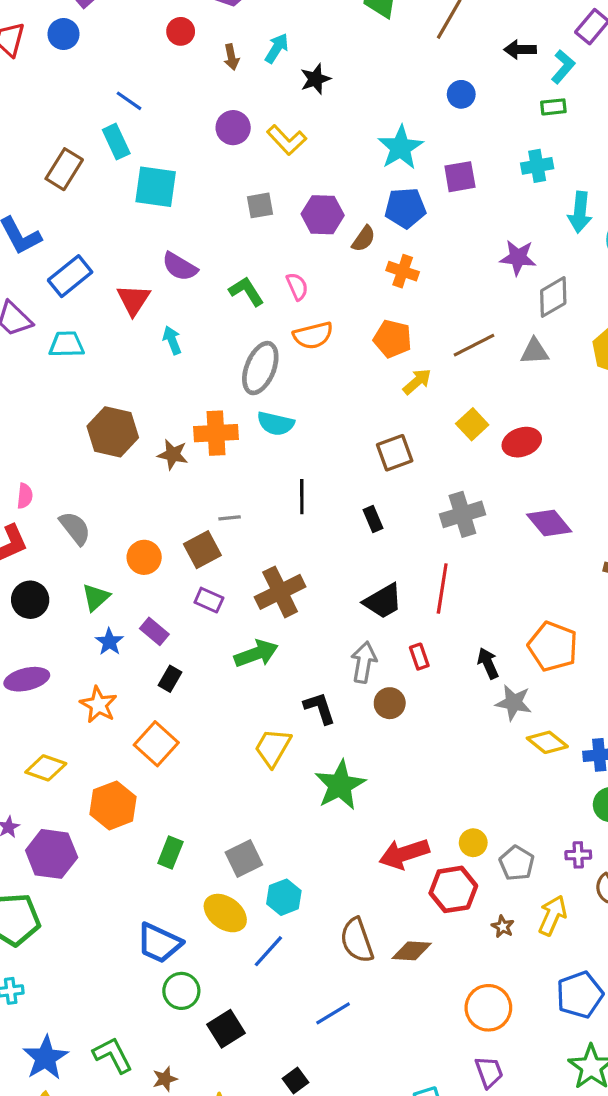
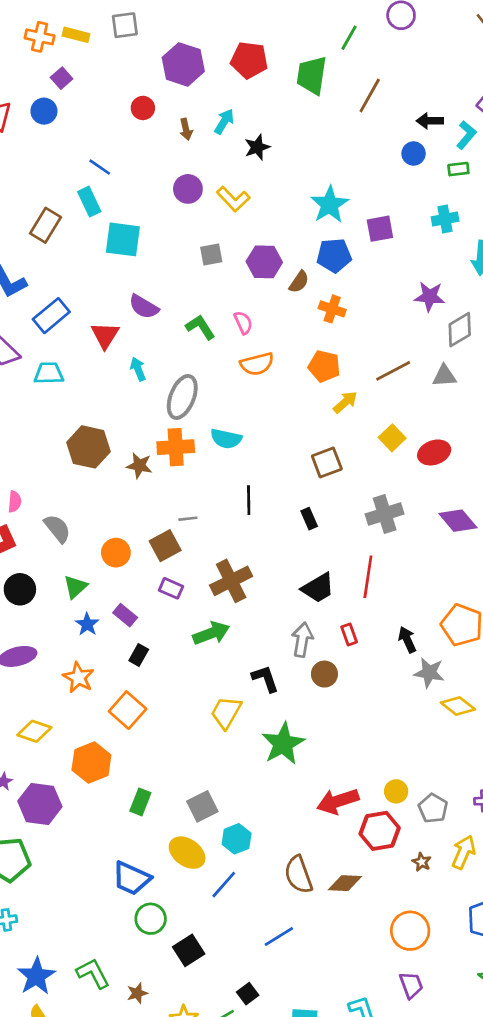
blue circle: (461, 94) -> (414, 153), moved
gray ellipse: (260, 368) -> (182, 397), moved

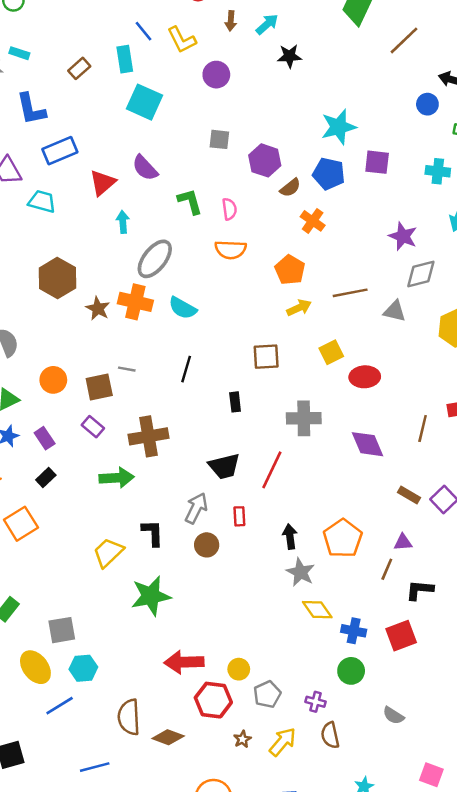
yellow L-shape: (233, 199) -> (182, 40), moved
brown rectangle: (46, 225) -> (79, 68), size x0.7

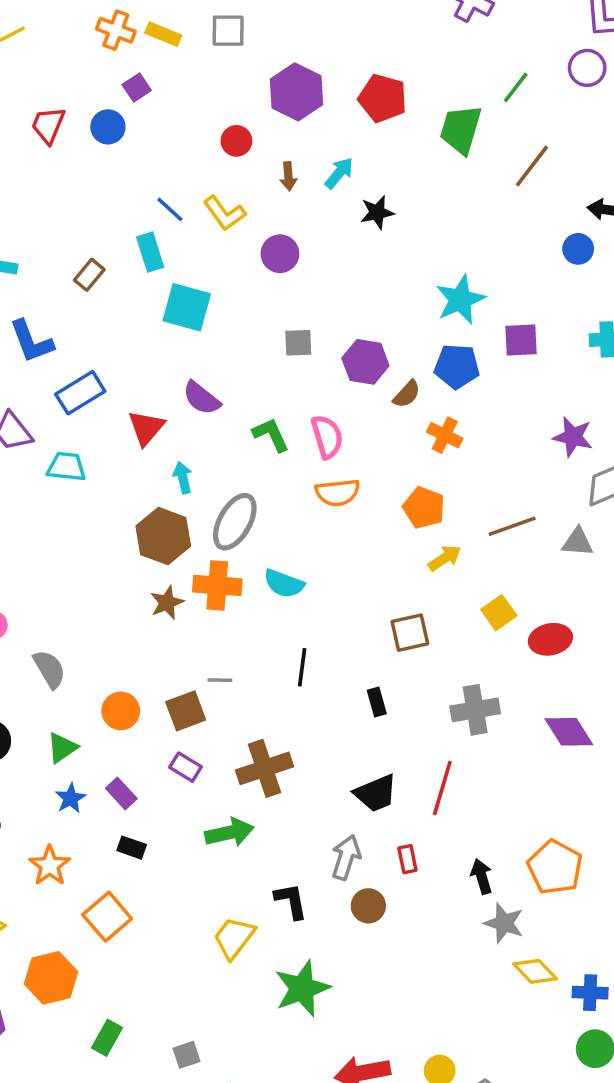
pink semicircle: (229, 209) -> (327, 437), size x1.4
brown hexagon: (57, 278) -> (163, 536), moved
brown star: (98, 308) -> (167, 603), turned 30
black rectangle: (46, 478) -> (132, 848), turned 72
gray square: (62, 630) -> (187, 1055), size x0.7

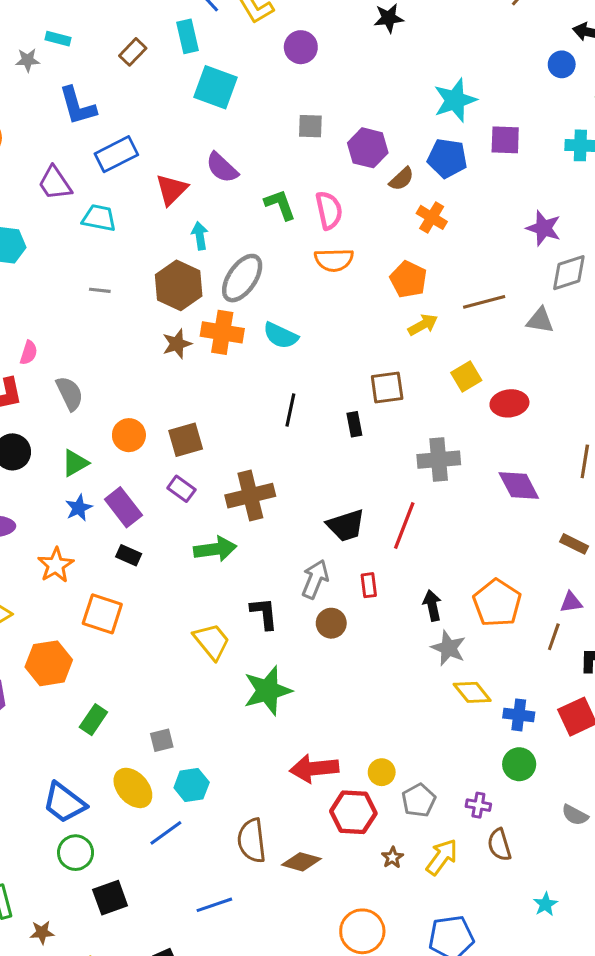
gray line: (220, 680) -> (100, 290), moved
black rectangle: (377, 702) -> (354, 424), moved
purple rectangle: (121, 793) -> (123, 507), size x1.4
orange square: (107, 917) -> (102, 614), turned -36
yellow trapezoid: (234, 938) -> (212, 641), turned 99

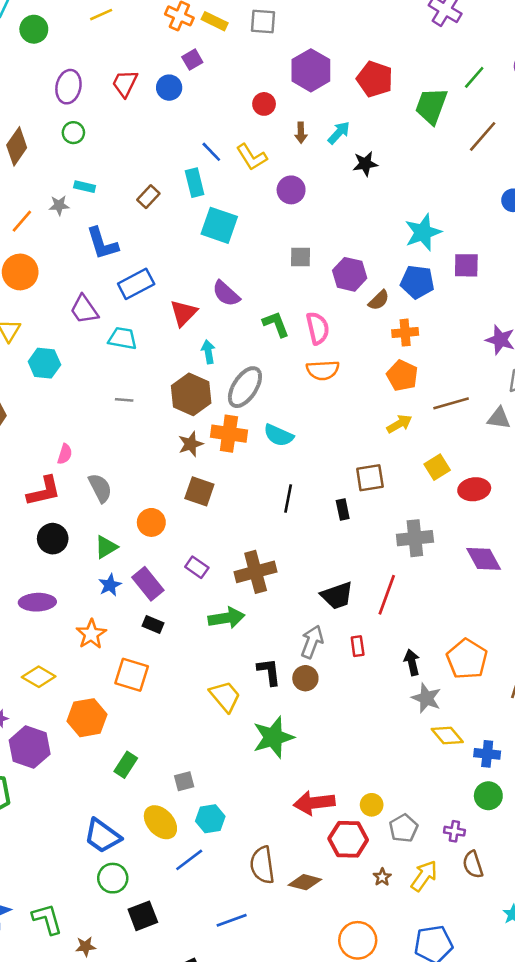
orange cross: (432, 217) -> (405, 333), turned -35
orange pentagon: (408, 279) -> (402, 376), moved
brown square: (186, 440) -> (199, 491), moved, turned 36
brown circle: (331, 623) -> (305, 678), moved

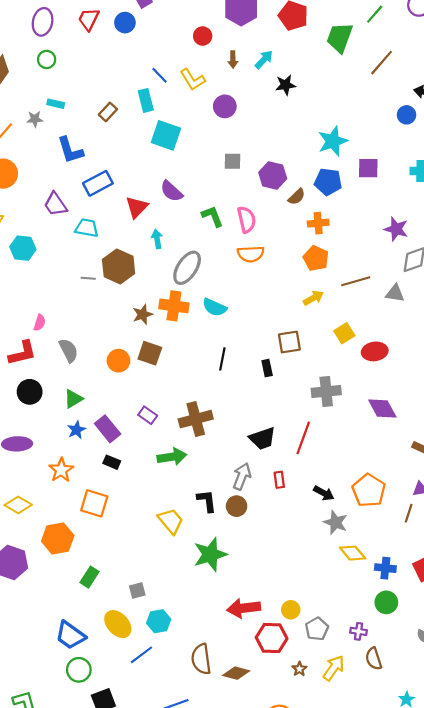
brown hexagon: (191, 394) -> (119, 266), moved
orange circle: (151, 522) -> (118, 361), moved
black arrow: (412, 662) -> (324, 493), turned 132

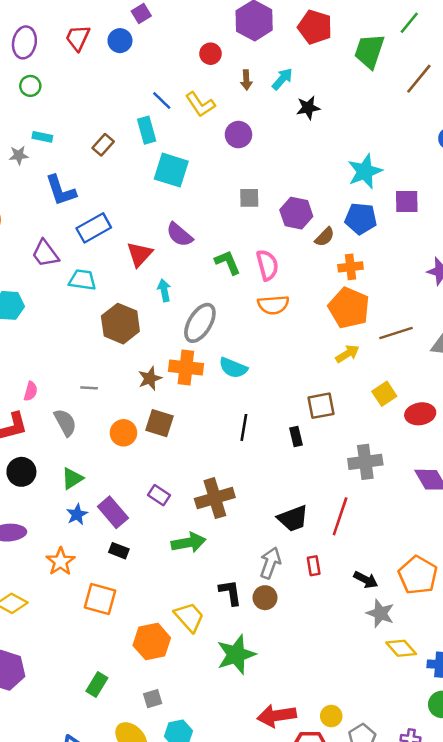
orange pentagon: (316, 258) -> (349, 308), size x1.4
gray line: (88, 278) -> (89, 388), moved
orange hexagon: (58, 538) -> (152, 642), moved

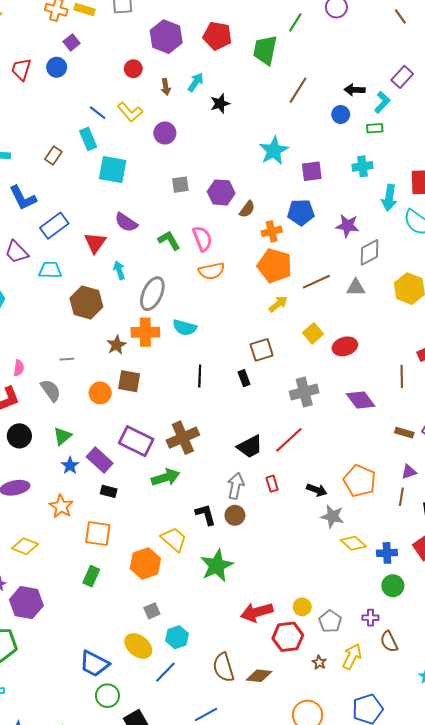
brown line: (419, 79) -> (298, 90), moved
blue pentagon: (361, 219) -> (301, 212), moved
purple rectangle: (159, 495) -> (136, 441), size x1.8
red line: (340, 516) -> (289, 440), turned 36
green rectangle: (97, 685) -> (91, 576), moved

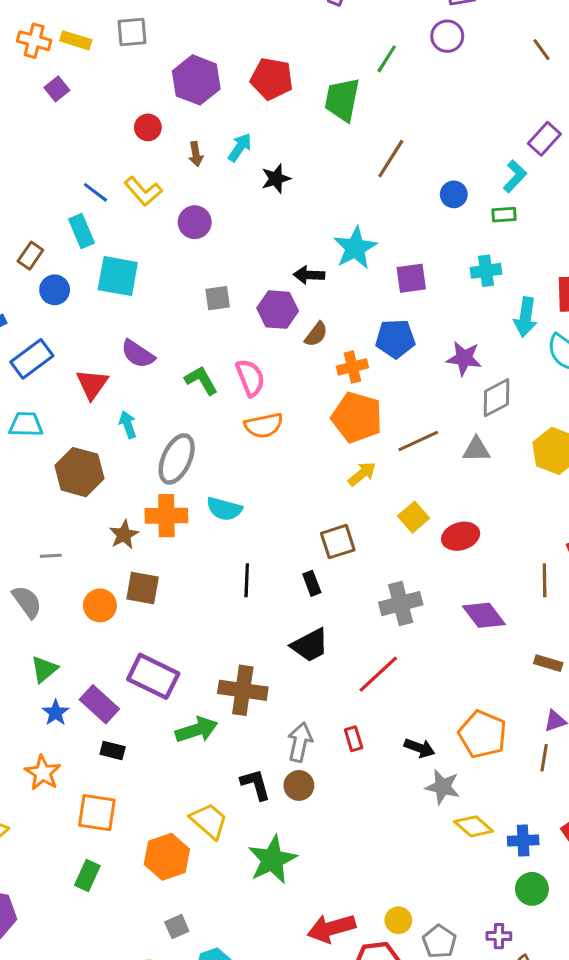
blue circle: (57, 67) -> (55, 290), moved
black arrow: (355, 90) -> (309, 275), moved
brown cross: (183, 438) -> (243, 690), moved, turned 32
black trapezoid: (250, 447) -> (310, 645), moved

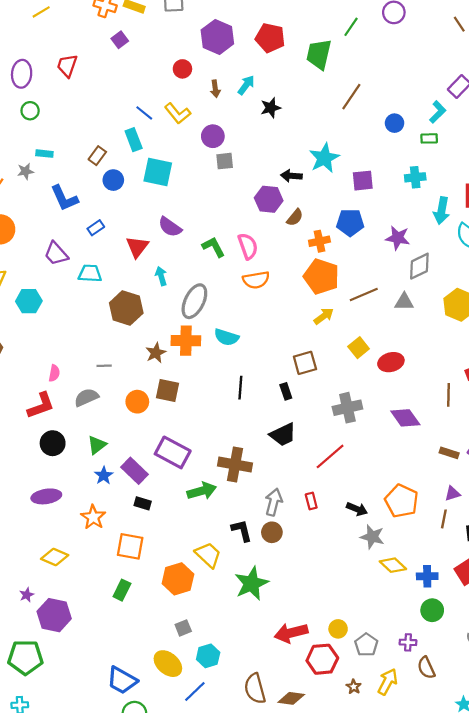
gray square: (218, 298) -> (225, 161), moved
blue rectangle: (32, 359) -> (96, 228), size x0.6
gray semicircle: (27, 602) -> (86, 397), turned -80

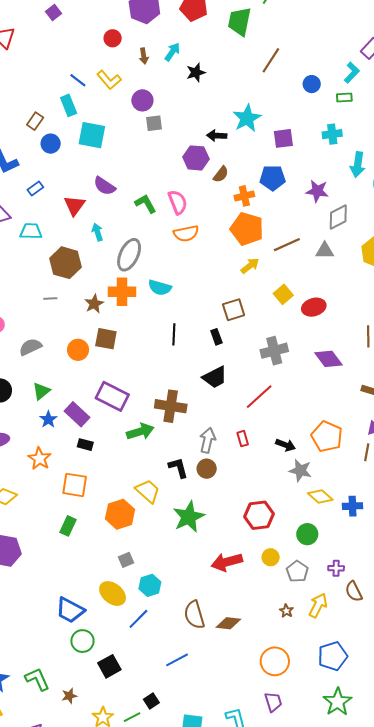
gray line: (104, 366) -> (50, 299), moved
green circle: (432, 610) -> (307, 534), moved
red hexagon: (322, 659) -> (259, 515), moved

